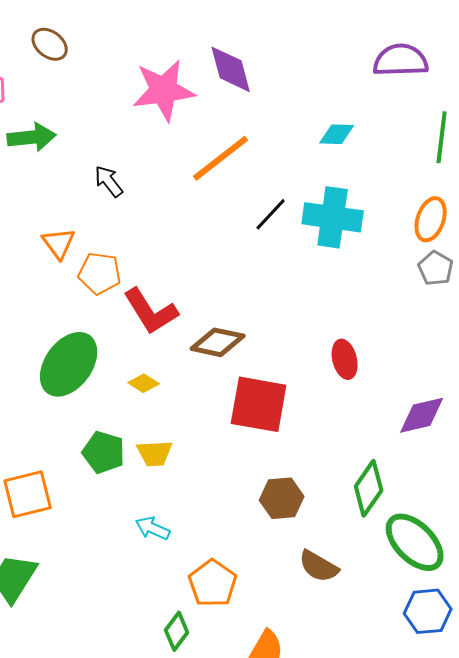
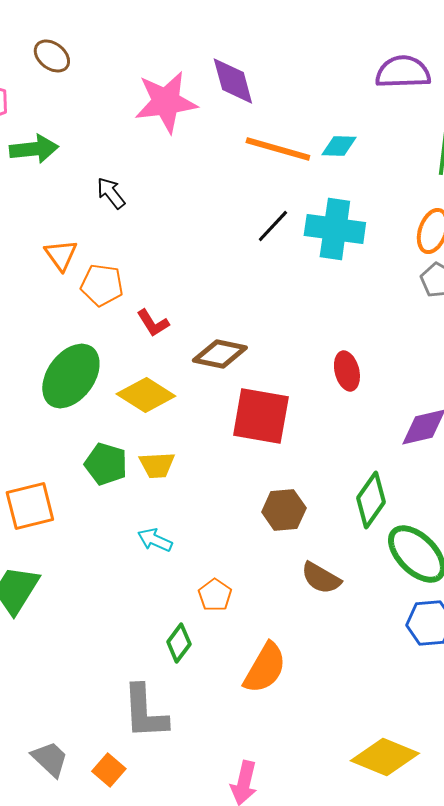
orange line: (221, 158) -> (278, 149), moved, turned 54
red L-shape: (151, 311) -> (153, 323), size x0.6
yellow diamond: (144, 383) -> (146, 395), size x1.8
orange pentagon: (213, 583) -> (215, 595), size x0.7

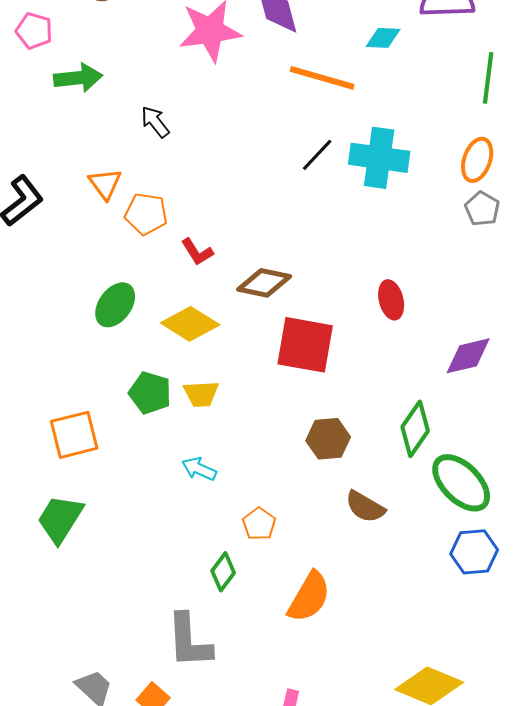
cyan diamond: (339, 146) -> (383, 38), moved
green ellipse: (71, 376) -> (115, 305), size x0.7

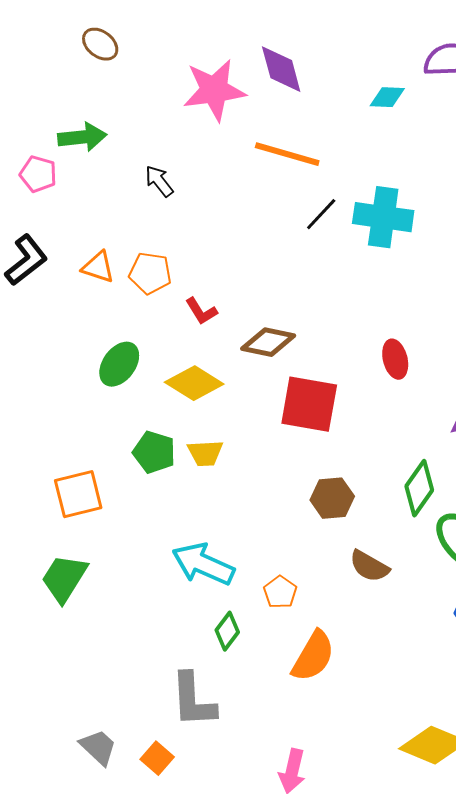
pink pentagon: (34, 31) -> (38, 174), moved
orange line: (322, 78) -> (287, 154), moved
orange triangle: (105, 184) -> (98, 267), moved, turned -36
cyan arrow: (199, 469) -> (203, 564), moved, size x1.8
orange pentagon: (259, 524) -> (280, 592), moved

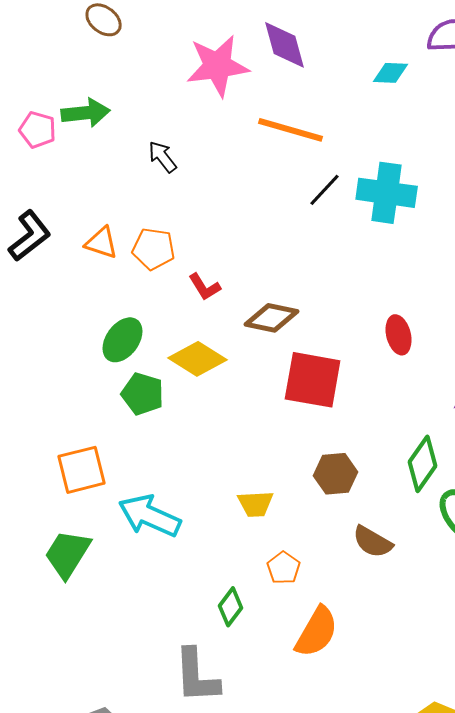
pink pentagon: (38, 174) -> (38, 130), moved
green pentagon: (154, 452) -> (143, 394), moved
yellow trapezoid: (205, 453) -> (256, 504), moved
cyan arrow: (203, 564) -> (150, 516), moved

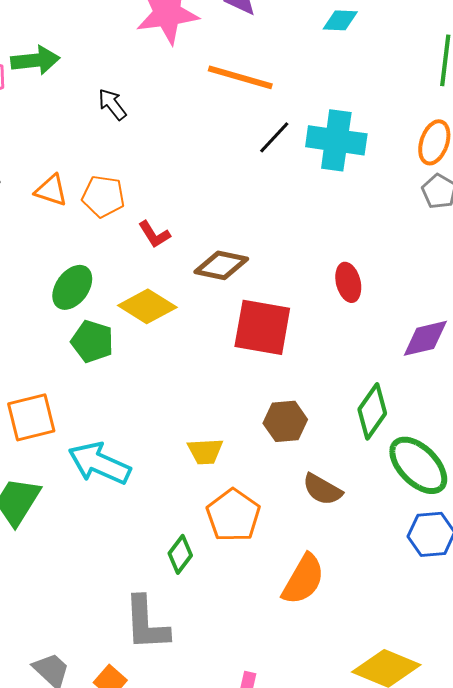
orange pentagon: (284, 568) -> (233, 515), size x1.6
orange semicircle: (317, 632) -> (303, 579), moved

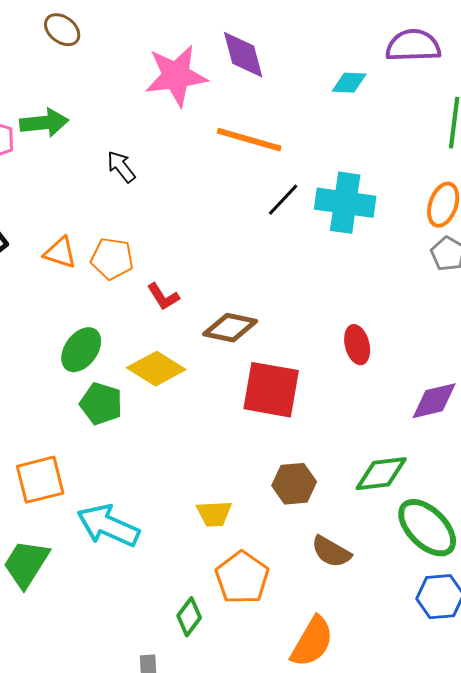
green diamond: (372, 411) -> (381, 474), turned 48

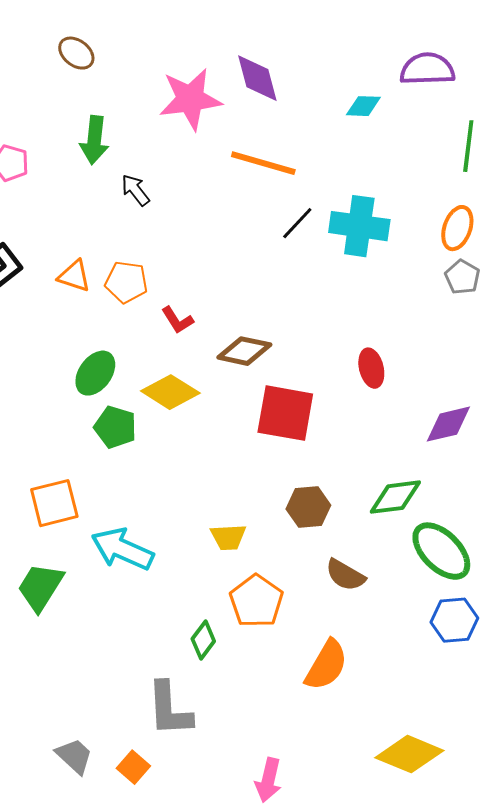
green arrow: (44, 123) -> (94, 140), moved, turned 102

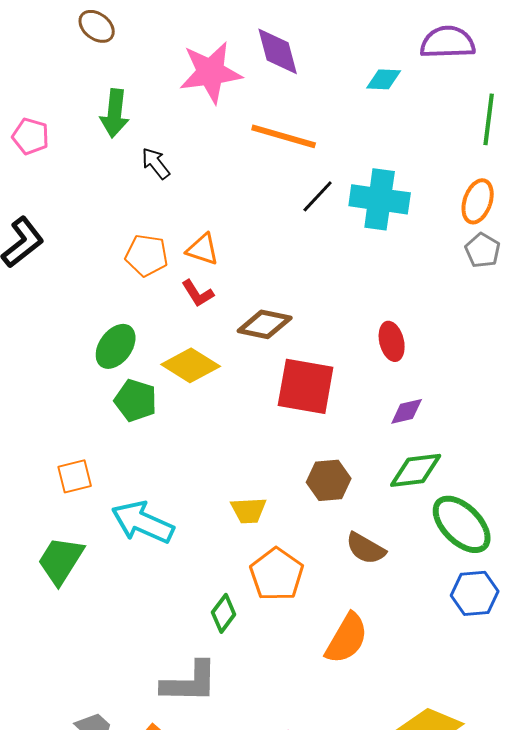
orange triangle: (74, 276) -> (203, 249), moved
purple diamond: (448, 424) -> (407, 411), moved, size x0.7
orange square: (54, 503) -> (75, 476), size x0.7
gray L-shape: (169, 709) -> (190, 682), turned -86

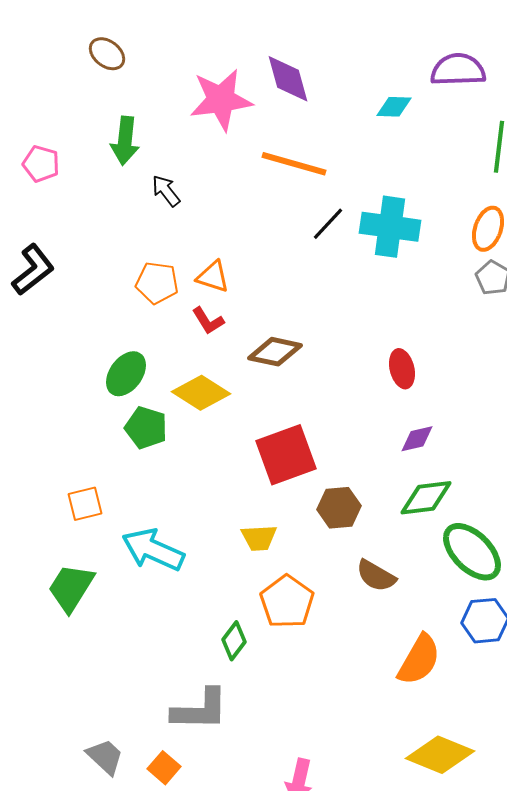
red square: (306, 386) -> (286, 455), moved, turned -30
orange semicircle: (347, 638) -> (419, 660), moved

